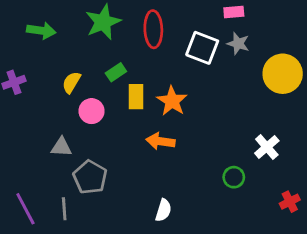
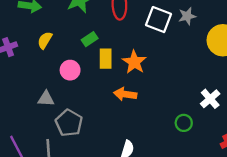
gray star: (238, 44) -> (187, 16), turned -30
yellow semicircle: (71, 82) -> (45, 40), moved

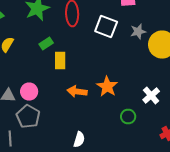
gray star: (187, 16) -> (138, 32), moved
orange star: (134, 62) -> (107, 86), moved
pink circle: (70, 70) -> (29, 92), moved

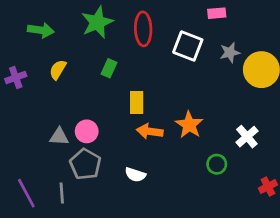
green rectangle: (46, 44) -> (109, 68), turned -32
yellow rectangle: (60, 60) -> (137, 102), moved
white semicircle: (79, 140) -> (135, 175), moved, turned 91

